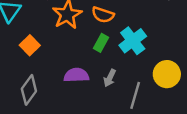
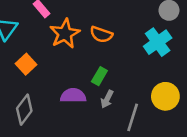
cyan cross: (133, 41) -> (158, 42), moved
green rectangle: (101, 43) -> (99, 76), moved

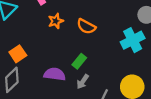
orange star: (65, 34) -> (56, 21), size x0.6
orange square: (26, 64) -> (18, 54), moved

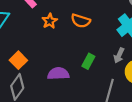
green rectangle: (79, 61) -> (88, 61), moved
gray arrow: (83, 82) -> (119, 55), moved

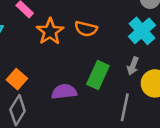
orange star: (50, 21) -> (50, 32), size x1.5
green rectangle: (88, 61) -> (98, 75), size x1.5

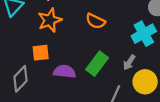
orange star: (50, 32) -> (50, 20), moved
orange square: (17, 79) -> (41, 53), moved, turned 30

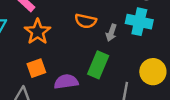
cyan cross: (144, 34) -> (139, 22), turned -35
gray arrow: (129, 62) -> (111, 33), moved

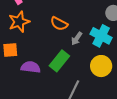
yellow circle: (153, 72) -> (101, 66), moved

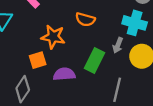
orange star: (19, 22) -> (53, 37), moved, turned -30
gray arrow: (77, 38) -> (118, 45), moved

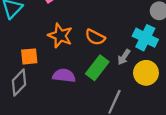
orange semicircle: (85, 19) -> (95, 37), moved
orange square: (38, 60) -> (29, 56), moved

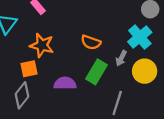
orange star: (60, 36) -> (42, 45), moved
cyan cross: (145, 38) -> (140, 37), turned 30

